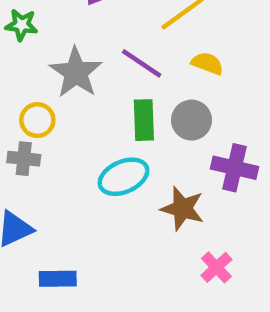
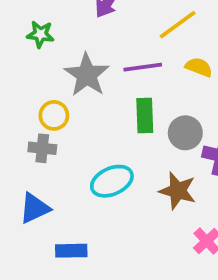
purple line: (142, 63) -> (143, 67), turned -42
gray circle: (192, 120) -> (185, 133), moved
cyan ellipse: (124, 177) -> (112, 181), moved

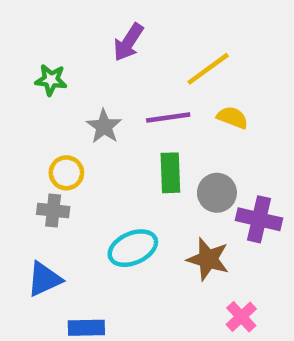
gray star: (87, 75) -> (104, 126), size x0.7

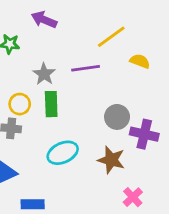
purple arrow: (128, 42) -> (44, 20), moved, turned 80
yellow semicircle: (232, 117) -> (140, 61), moved
green rectangle: (170, 173) -> (51, 104), moved

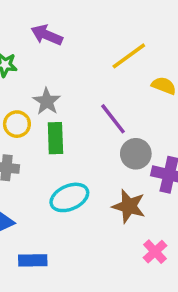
purple line: (86, 68) -> (113, 119), moved, turned 60
yellow circle: (20, 104) -> (17, 124), moved

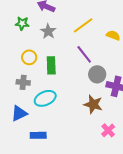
yellow line: (129, 56) -> (83, 25), moved
gray star: (47, 101) -> (48, 31), moved
cyan ellipse: (69, 197) -> (45, 98), moved

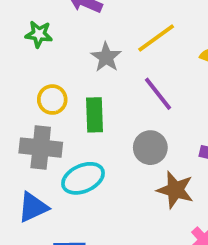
gray star: (48, 31) -> (106, 57), moved
gray circle: (97, 74) -> (150, 148), moved
gray cross: (23, 82) -> (41, 148), size x1.5

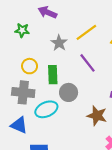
gray circle: (150, 148) -> (69, 92), moved
blue triangle: (33, 207) -> (19, 125), turned 48

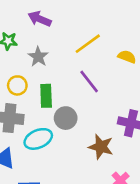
gray star: (59, 43) -> (38, 57), moved

